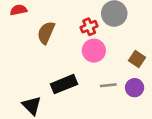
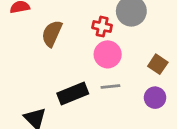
red cross: (89, 27) -> (102, 27), turned 35
gray line: (108, 85) -> (110, 86), moved

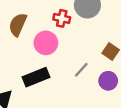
pink circle: (108, 54) -> (46, 43), moved
gray line: (110, 86) -> (81, 70), moved, turned -42

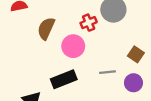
red cross: (62, 18) -> (89, 23), turned -35
gray line: (81, 70) -> (107, 72), turned 42

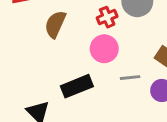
pink circle: (73, 46) -> (104, 49), moved

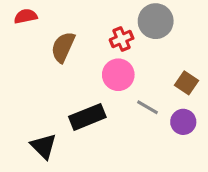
gray line: (130, 78) -> (148, 107), turned 36

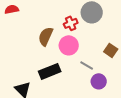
brown semicircle: (63, 47) -> (46, 36), moved
purple circle: (183, 122) -> (99, 81), moved

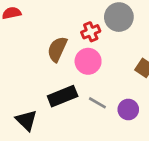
gray line: (87, 65) -> (97, 103), moved

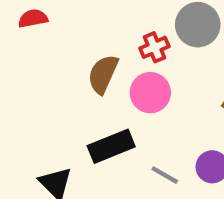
gray line: (97, 103) -> (165, 175), moved

